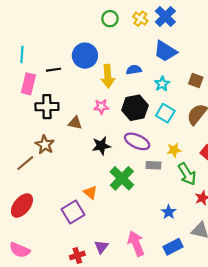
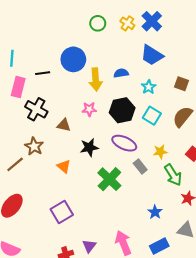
black cross: (47, 107) -> (36, 109), turned 30
gray rectangle: (153, 165) -> (140, 166), turned 48
orange triangle: (90, 192) -> (64, 166), moved

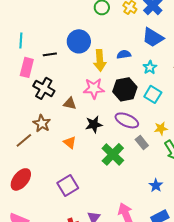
pink star: (89, 109) -> (94, 88), size x1.5

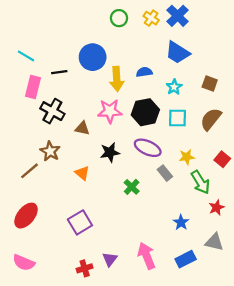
cyan line: (21, 40) -> (26, 56), turned -63
cyan square: (153, 94) -> (178, 118), turned -30
green cross: (113, 154) -> (132, 187), size x0.6

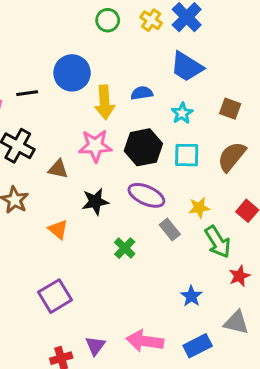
pink arrow: (147, 256) -> (145, 341), turned -60

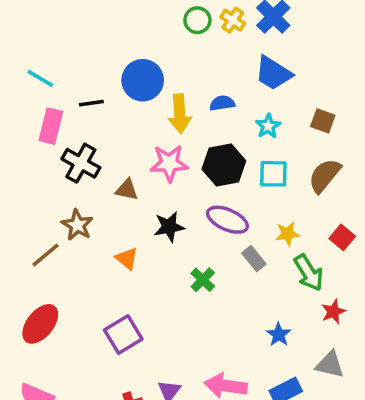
green circle: (108, 20) -> (197, 20), moved

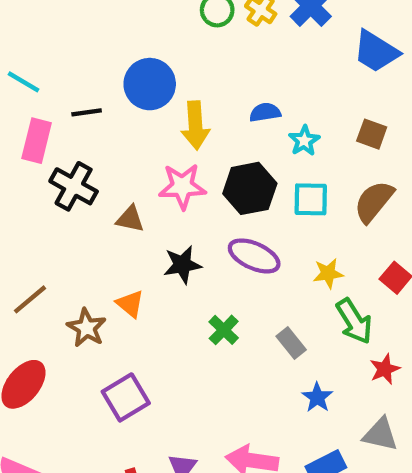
blue trapezoid: (273, 73) -> (376, 51), moved
blue semicircle: (222, 103) -> (265, 112), moved
brown star: (77, 225) -> (87, 328), moved
gray rectangle: (254, 259) -> (291, 343), moved

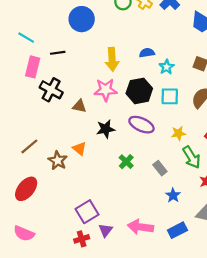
blue circle: (150, 84) -> (82, 19), moved
purple square: (126, 397) -> (87, 212), moved

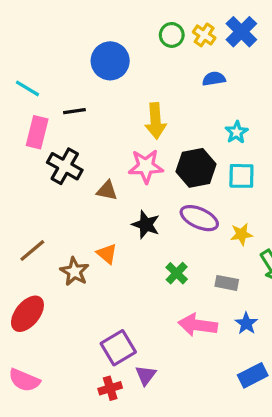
blue semicircle: (147, 53) -> (214, 79), moved
black star: (106, 129) -> (146, 225), turned 30
yellow star: (178, 133) -> (241, 234), moved
gray rectangle: (160, 168) -> (227, 283), turned -40
pink arrow: (140, 227) -> (198, 325), moved

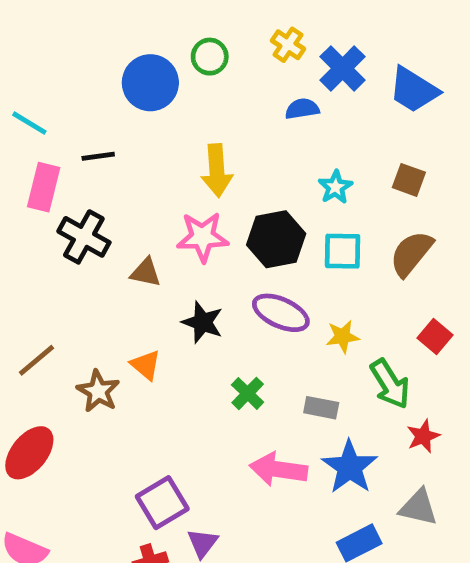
blue cross: (241, 32) -> (343, 68), moved
green circle: (172, 35) -> (210, 57), moved
blue star: (246, 323) -> (350, 467), size x1.6

